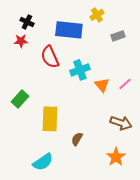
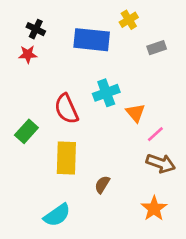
red semicircle: (50, 57) -> (66, 109), moved
pink line: (125, 84) -> (155, 134), moved

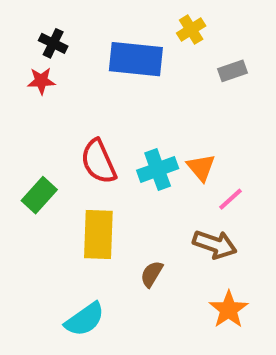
cyan cross: (106, 93) -> (158, 169), moved
brown arrow: (161, 163) -> (215, 244), moved

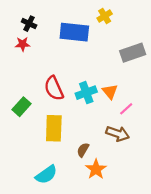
gray rectangle: (233, 71) -> (133, 53), moved, size x1.6
orange star: (229, 309) -> (96, 169), moved

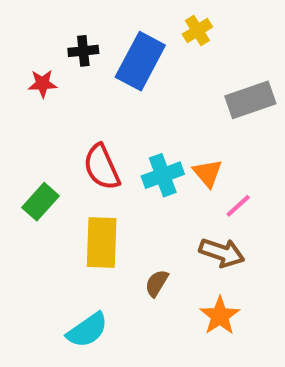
black cross: (29, 24) -> (83, 51), moved, turned -32
blue rectangle: (74, 32) -> (140, 61), turned -68
orange star: (96, 169) -> (220, 316), moved

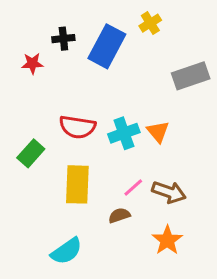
red semicircle: (102, 167) -> (77, 127), turned -57
pink line: (238, 206) -> (133, 187), moved
brown semicircle: (157, 283) -> (119, 215), turned 40

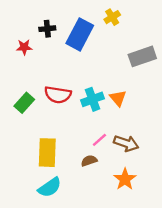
green rectangle: (31, 153) -> (24, 103), moved
yellow rectangle: (77, 184) -> (47, 153), moved

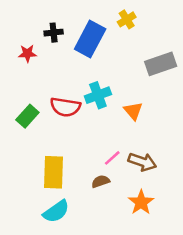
cyan cross: (93, 99) -> (98, 95), moved

